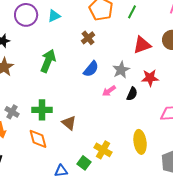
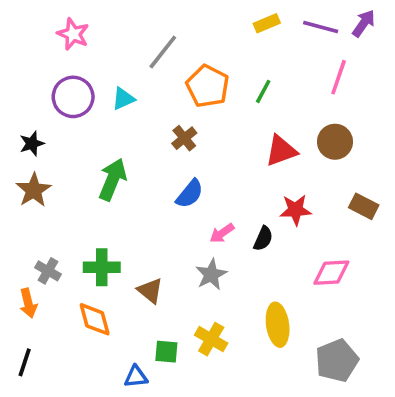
gray star: (121, 70) -> (211, 274), moved
green square: (84, 163) -> (166, 352), moved, turned -32

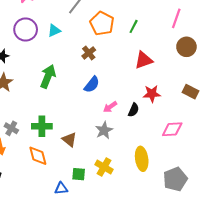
brown circle: (335, 142) -> (186, 47), moved

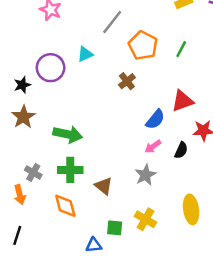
purple circle: (26, 30) -> (51, 68), moved
red triangle: (144, 60) -> (182, 101), moved
green arrow: (48, 76) -> (68, 134), moved, turned 80
blue semicircle: (92, 84) -> (155, 119), moved

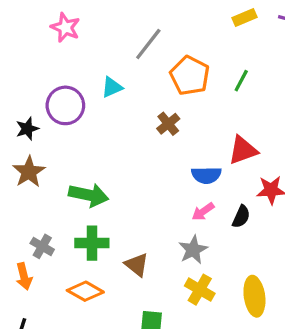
blue semicircle: (155, 119) -> (206, 175), turned 50
orange diamond: (65, 206) -> (85, 291), turned -45
yellow cross: (145, 219) -> (200, 290), moved

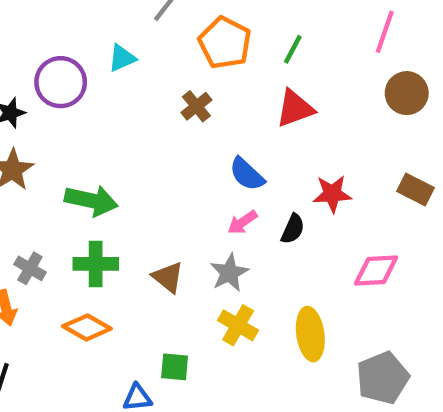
red triangle: (243, 150) -> (295, 108), moved
blue semicircle: (206, 175) -> (247, 174), turned 44
brown triangle: (137, 265) -> (168, 277), moved

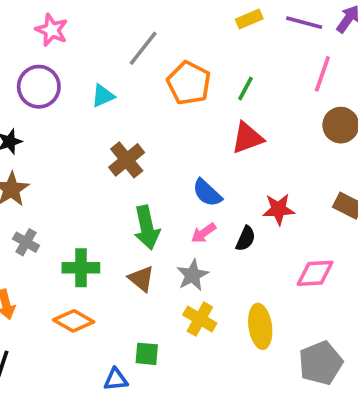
purple circle: (61, 82) -> (39, 87), moved
brown cross: (196, 106) -> (127, 160), moved, size x1.4
green arrow: (91, 200) -> (147, 228), moved, turned 66
gray cross: (30, 268) -> (26, 242), moved

